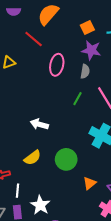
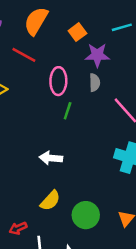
orange square: (87, 28) -> (77, 32), moved
green line: (78, 99) -> (68, 111), moved
green circle: (66, 159) -> (86, 215), moved

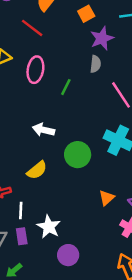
purple star: (97, 55) -> (102, 38), turned -30
pink ellipse: (58, 81) -> (35, 70), moved
green circle: (86, 215) -> (78, 155), moved

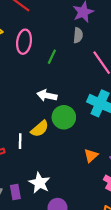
white arrow: (43, 130) -> (47, 95), moved
yellow semicircle: (37, 170) -> (40, 129), moved
white line: (21, 210) -> (20, 141), moved

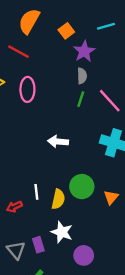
green line: (52, 57) -> (81, 99), moved
green circle: (64, 117) -> (82, 187), moved
yellow semicircle: (40, 129) -> (58, 199), moved, turned -30

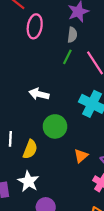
pink ellipse: (27, 89) -> (35, 26), moved
green circle: (82, 187) -> (55, 126), moved

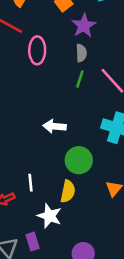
yellow semicircle: (30, 149) -> (68, 191), moved
white star: (28, 181) -> (49, 216), moved

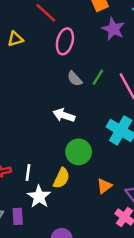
purple star: (84, 26) -> (113, 29), turned -30
gray semicircle: (81, 53) -> (75, 79), moved, turned 126
white line: (30, 183) -> (28, 172), moved

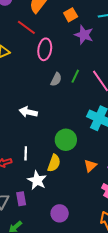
gray semicircle: (75, 79) -> (56, 79), turned -104
white arrow: (64, 115) -> (28, 112), moved
white line: (28, 172) -> (26, 153), moved

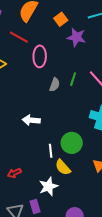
white line: (26, 153) -> (51, 151), moved
yellow semicircle: (54, 163) -> (63, 167), turned 126
white star: (37, 180) -> (48, 186), turned 30

